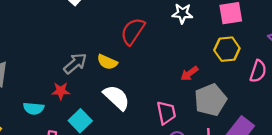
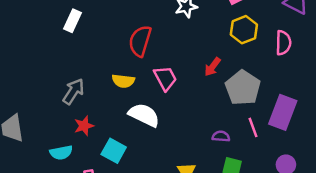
gray arrow: (75, 63) -> (73, 91), moved
pink trapezoid: (166, 113) -> (165, 78), moved

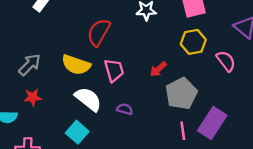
pink semicircle: (283, 43) -> (226, 61), turned -50
yellow semicircle: (123, 81) -> (76, 65), size x1.4
purple semicircle: (221, 136) -> (125, 109), moved
cyan square: (114, 151) -> (77, 132), moved

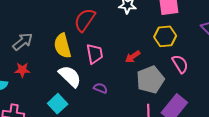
pink semicircle: (226, 61) -> (180, 64), moved
yellow semicircle: (76, 65) -> (62, 46), turned 50

